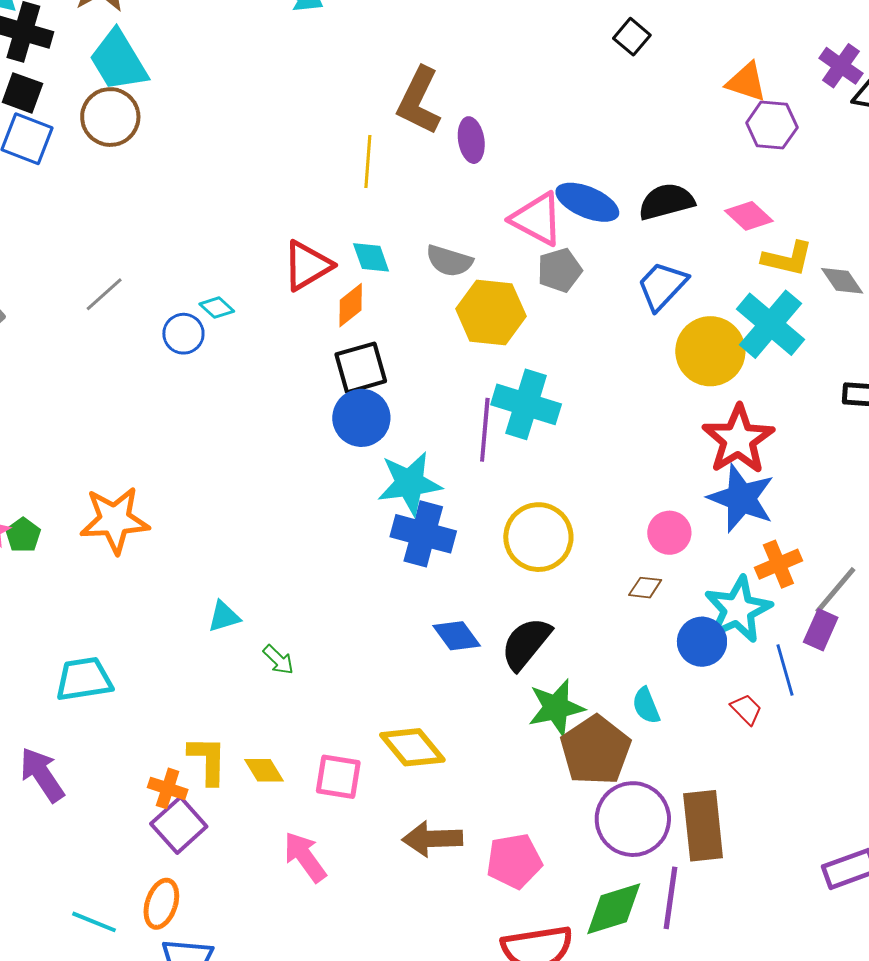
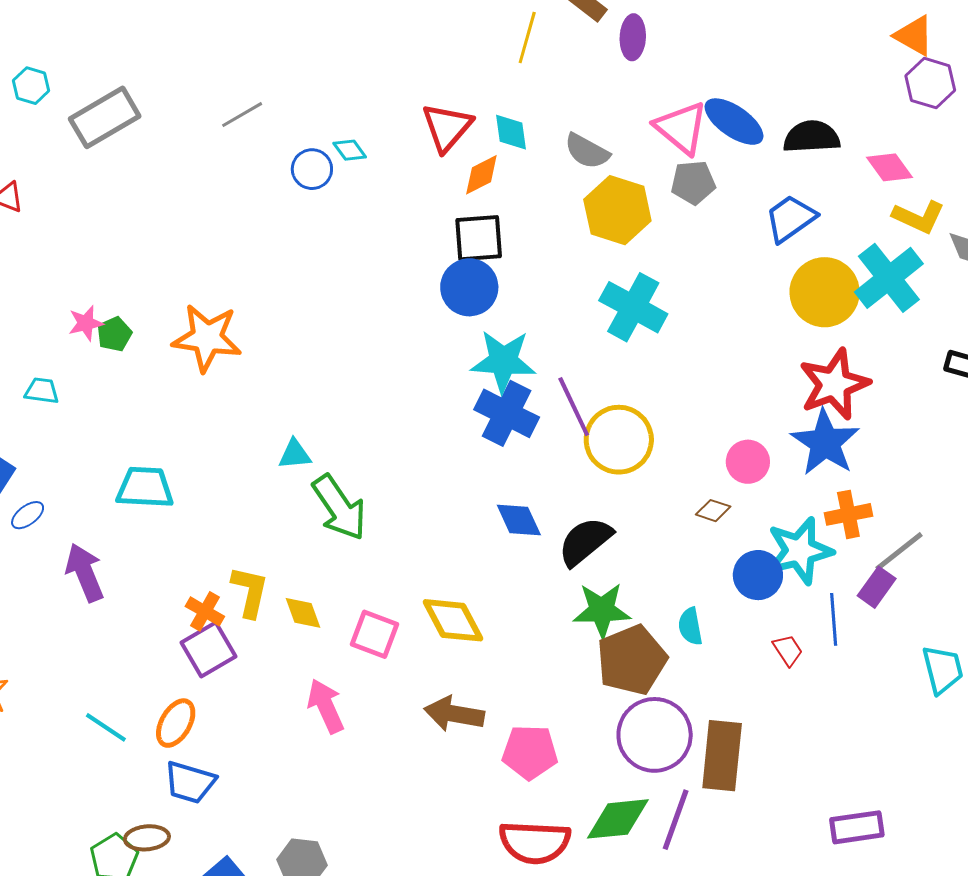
red triangle: (307, 266) -> (447, 127), turned -30
purple line: (485, 430) -> (574, 407), moved, turned -42
green arrow: (278, 660) -> (339, 508), size x2.0

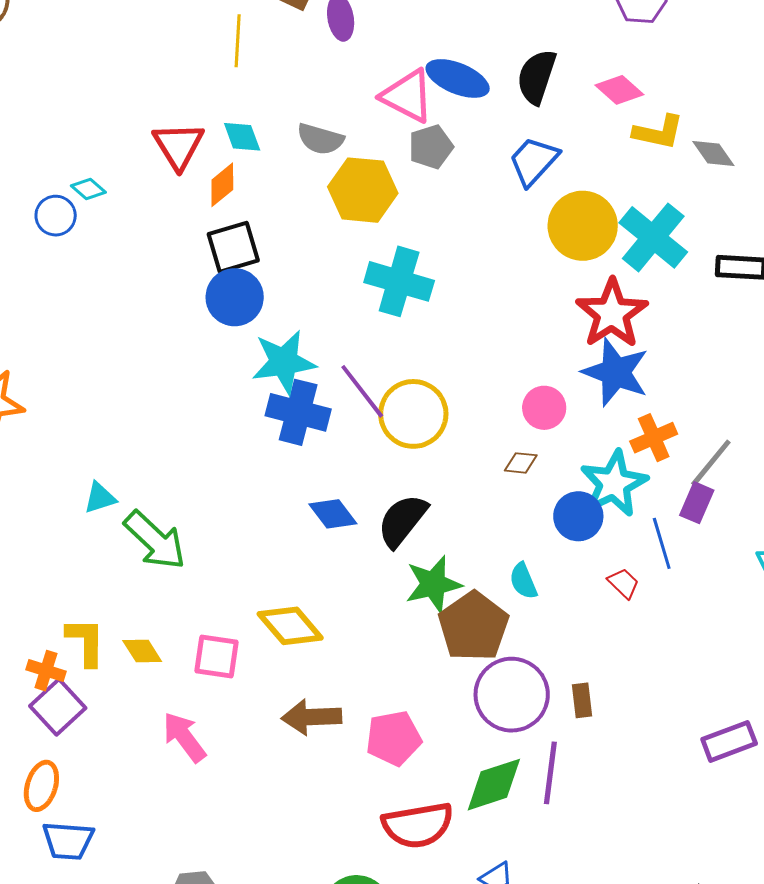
black semicircle: (812, 137) -> (537, 77), turned -56
cyan cross: (889, 278) -> (653, 237), moved
brown rectangle: (722, 756) -> (582, 700), size x0.5

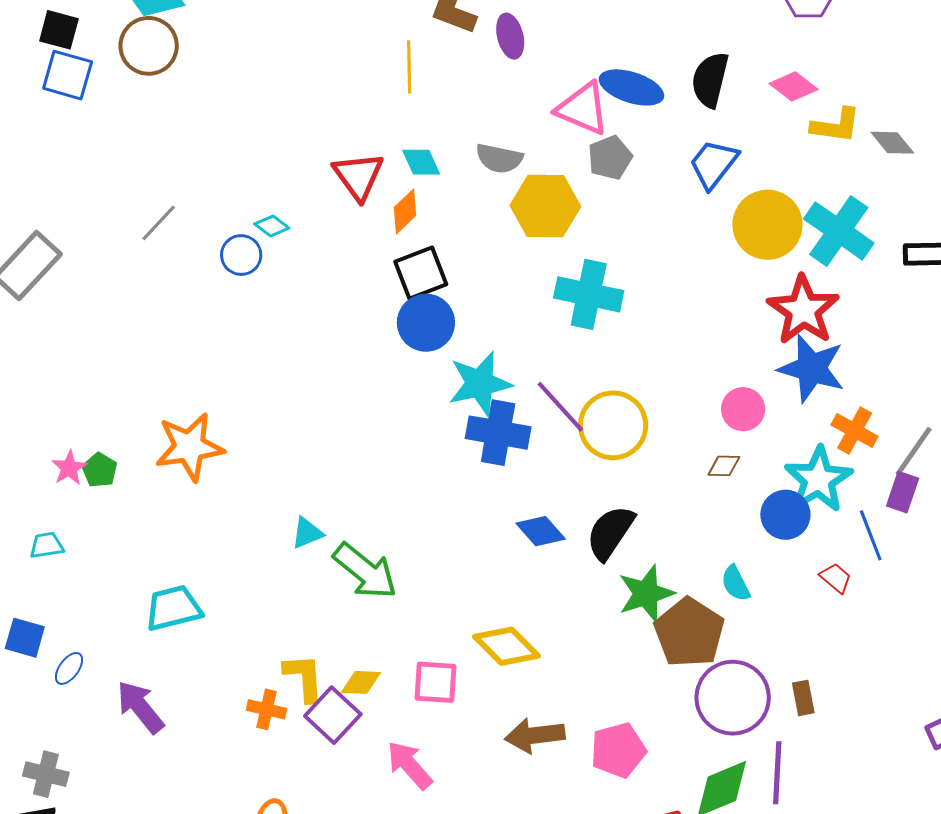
orange cross: (654, 438) -> (855, 431), turned -33
yellow diamond: (142, 651) -> (361, 682), turned -51
purple square: (58, 707) -> (333, 715), moved

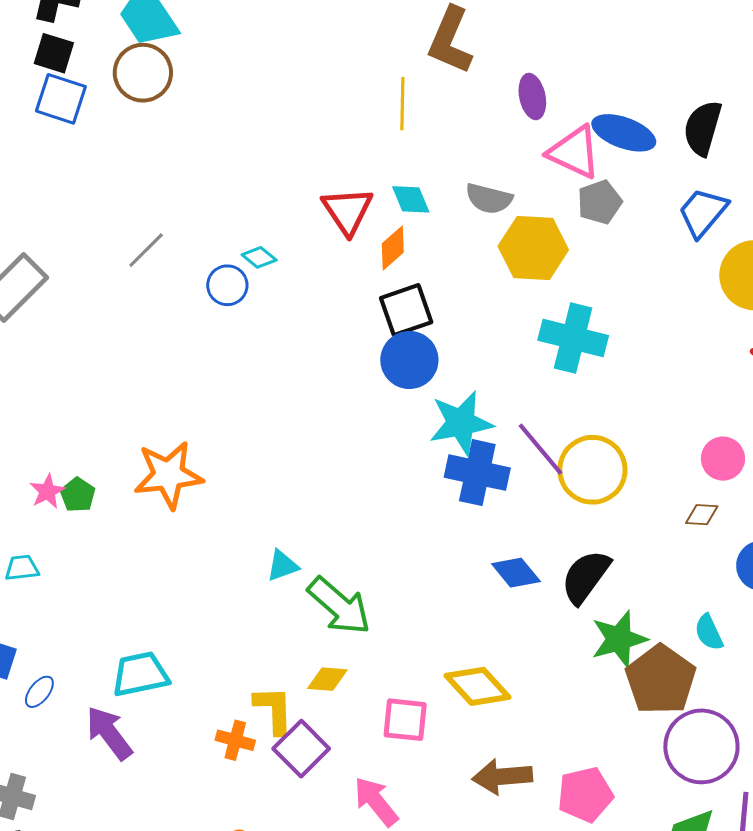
purple ellipse: (510, 36) -> (532, 97), moved
cyan trapezoid: (173, 608) -> (140, 674), moved
yellow diamond: (361, 682) -> (327, 679), moved

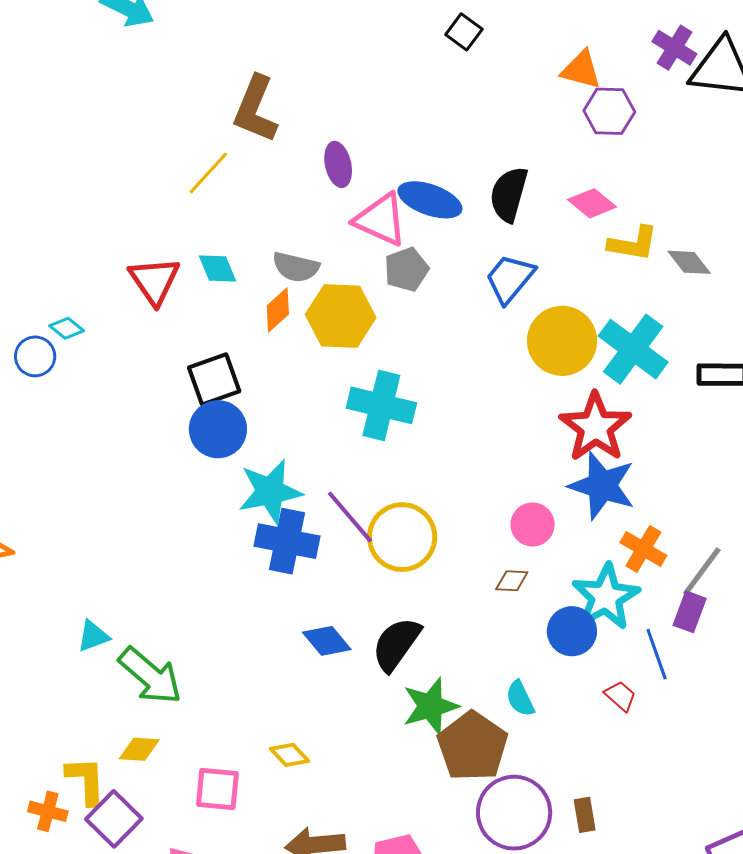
yellow line: (402, 104) -> (208, 173), turned 42
orange diamond: (393, 248) -> (278, 310), moved
yellow diamond: (478, 686) -> (289, 755), size x0.6

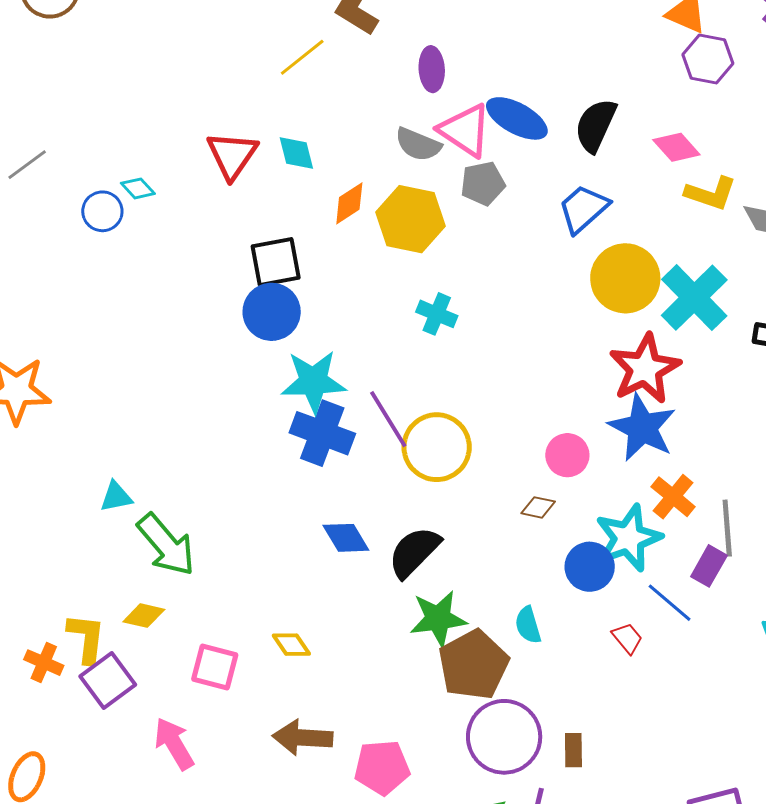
gray semicircle: (296, 267) -> (418, 144), moved
cyan cross: (381, 405) -> (437, 314), size x0.6
gray line: (702, 571) -> (727, 528), turned -50
blue line: (657, 654) -> (670, 603), turned -39

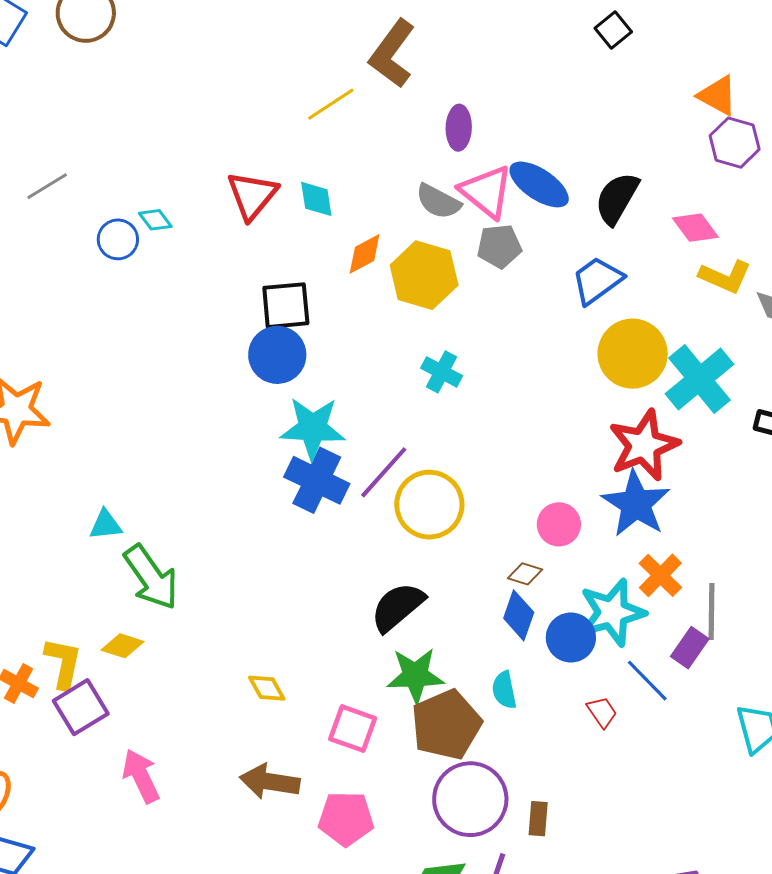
purple line: (388, 419) -> (384, 472), turned 68
blue diamond: (346, 538) -> (519, 615), moved, turned 45
pink square: (215, 667) -> (353, 729), moved

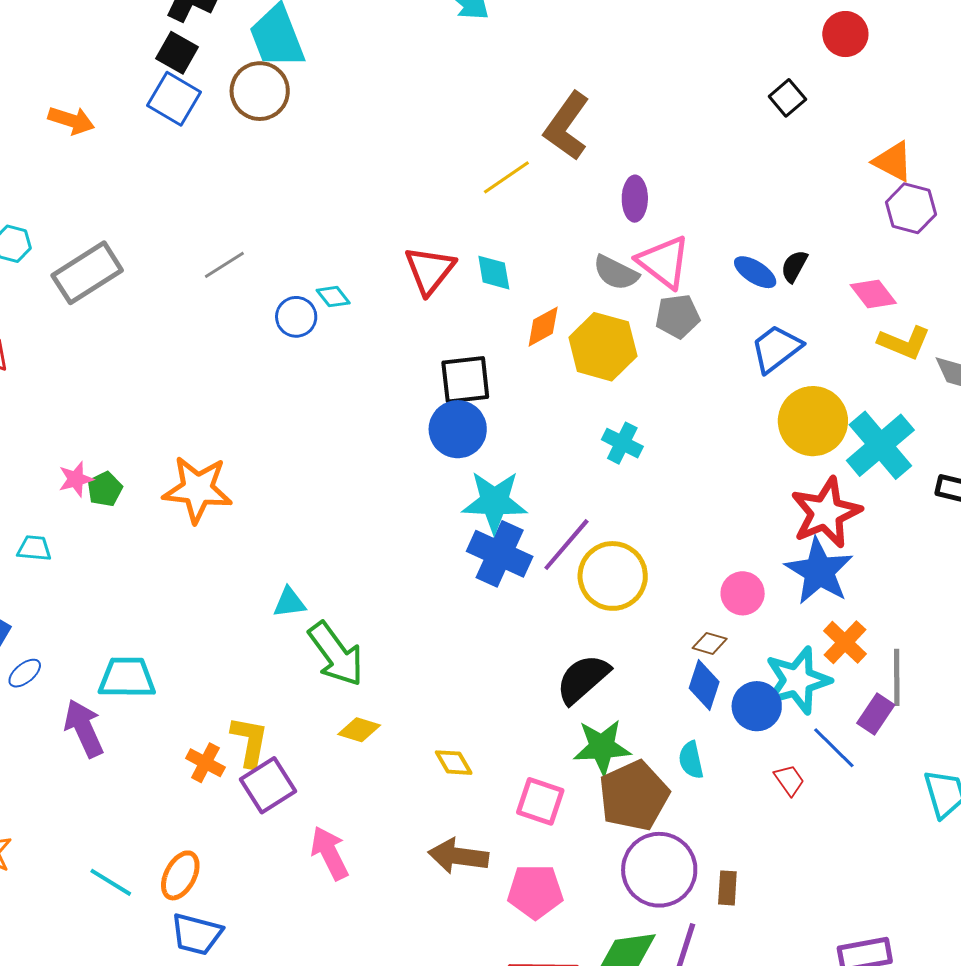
blue ellipse: (539, 184) -> (755, 272), moved, size x0.7
black semicircle: (617, 198) -> (794, 266), size x0.6
yellow diamond: (122, 646) -> (359, 730), moved

